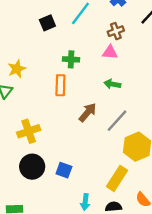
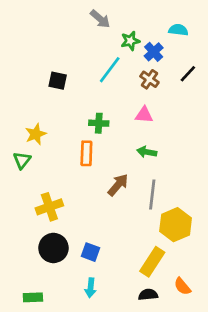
black square: (47, 23) -> (58, 81), moved, turned 35
brown cross: (116, 31) -> (149, 79), moved, turned -35
gray line: (117, 121) -> (152, 194), turned -35
cyan arrow: (85, 202) -> (91, 288), moved

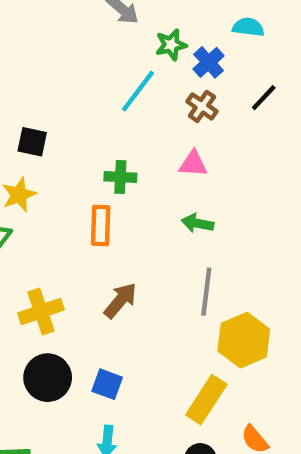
black square: (58, 81) -> (32, 142), moved
brown arrow: (118, 185) -> (120, 300), moved

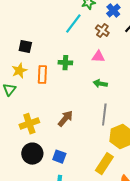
blue cross: (209, 62) -> (113, 11), moved
orange rectangle: (101, 226) -> (42, 75), moved

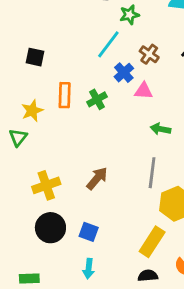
blue cross: (113, 11) -> (124, 73), moved
black square: (25, 47) -> (35, 57), moved
green cross: (65, 63) -> (97, 99), turned -32
orange rectangle: (42, 75) -> (65, 95), moved
green arrow: (100, 84) -> (160, 129), moved

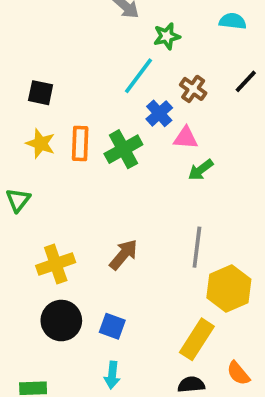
green cross: (97, 99) -> (123, 149), size x1.4
yellow star: (32, 111) -> (41, 144), moved, turned -30
green arrow: (160, 129) -> (201, 170), moved, turned -48

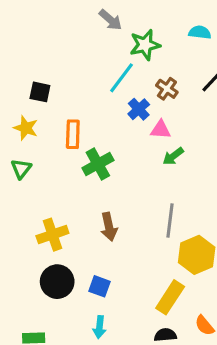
green star: (167, 36) -> (145, 45), size x1.4
yellow star: (41, 144) -> (26, 128), moved
green cross: (123, 149) -> (98, 164), moved
green triangle: (18, 200) -> (21, 169), moved
brown arrow: (123, 255) -> (109, 227), turned 128

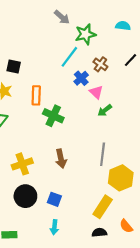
pink triangle: (161, 130) -> (96, 92), turned 40
green cross: (98, 164) -> (53, 116), turned -36

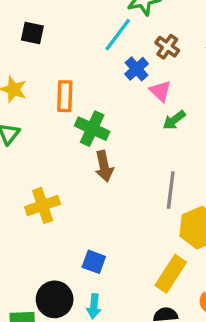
black square: (14, 66) -> (32, 33), moved
brown arrow: (61, 159) -> (104, 166), moved
black circle: (25, 196) -> (55, 299), moved

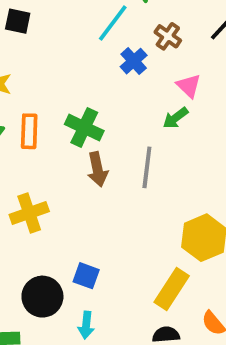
pink triangle: (160, 91) -> (189, 86), moved
orange rectangle: (65, 96) -> (29, 131), moved
gray line: (171, 190) -> (147, 167), moved
black circle: (55, 299) -> (42, 297), moved

